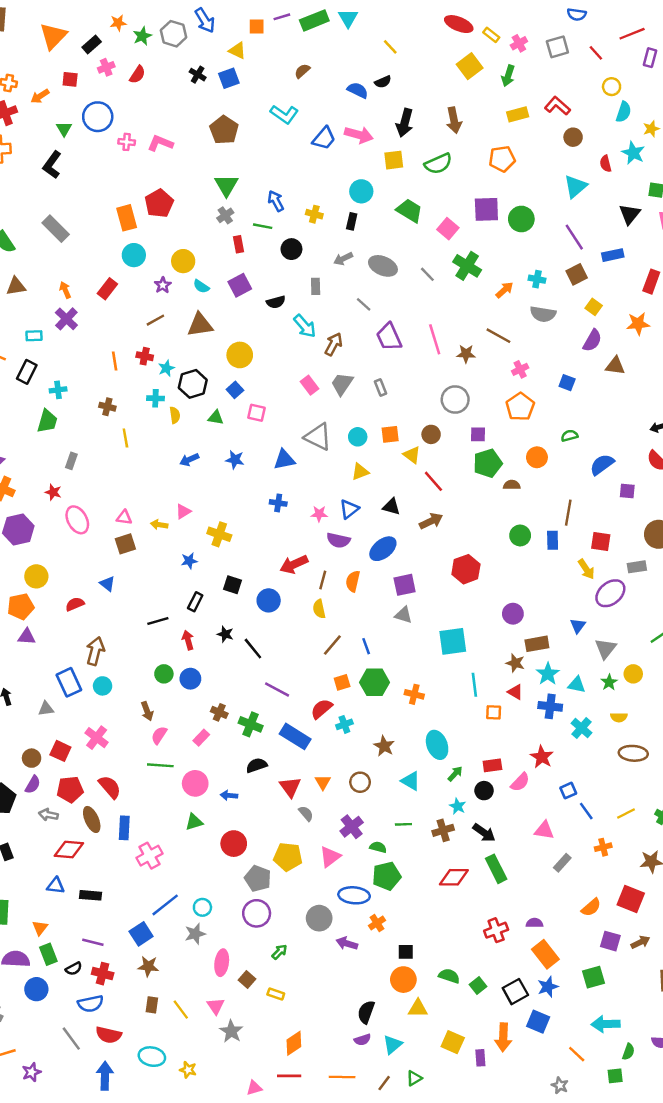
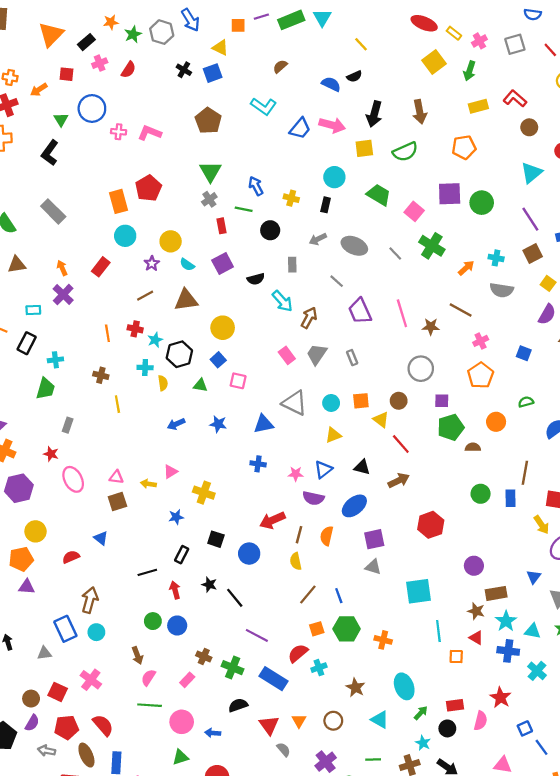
pink semicircle: (520, 782) -> (481, 721), turned -30

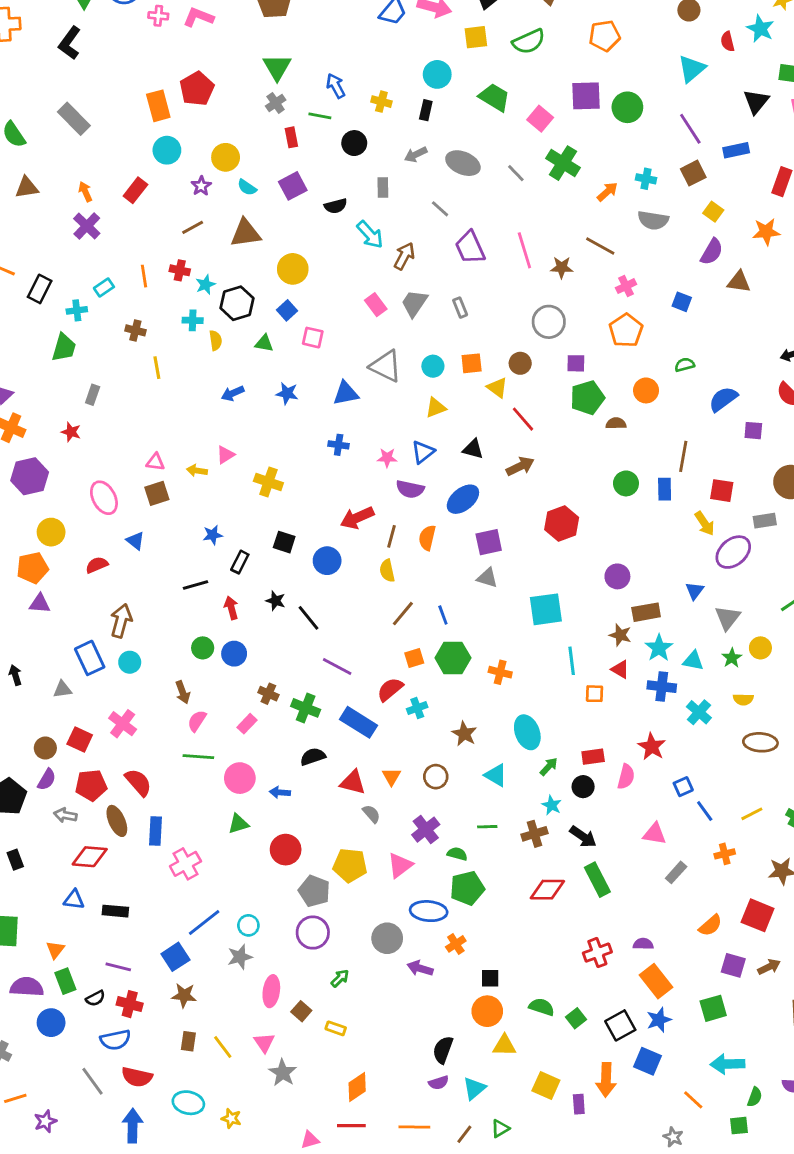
cyan rectangle: (33, 310) -> (104, 287), moved, turned -32
pink ellipse: (73, 479) -> (104, 498), moved
blue star: (176, 517) -> (213, 535), moved
red triangle: (269, 725) -> (353, 782), turned -40

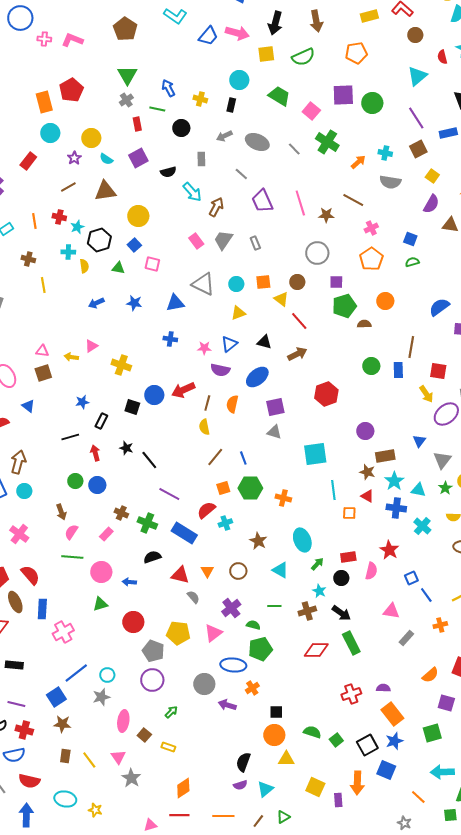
green semicircle: (685, 365) -> (412, 262), moved
blue circle: (327, 561) -> (154, 395), moved

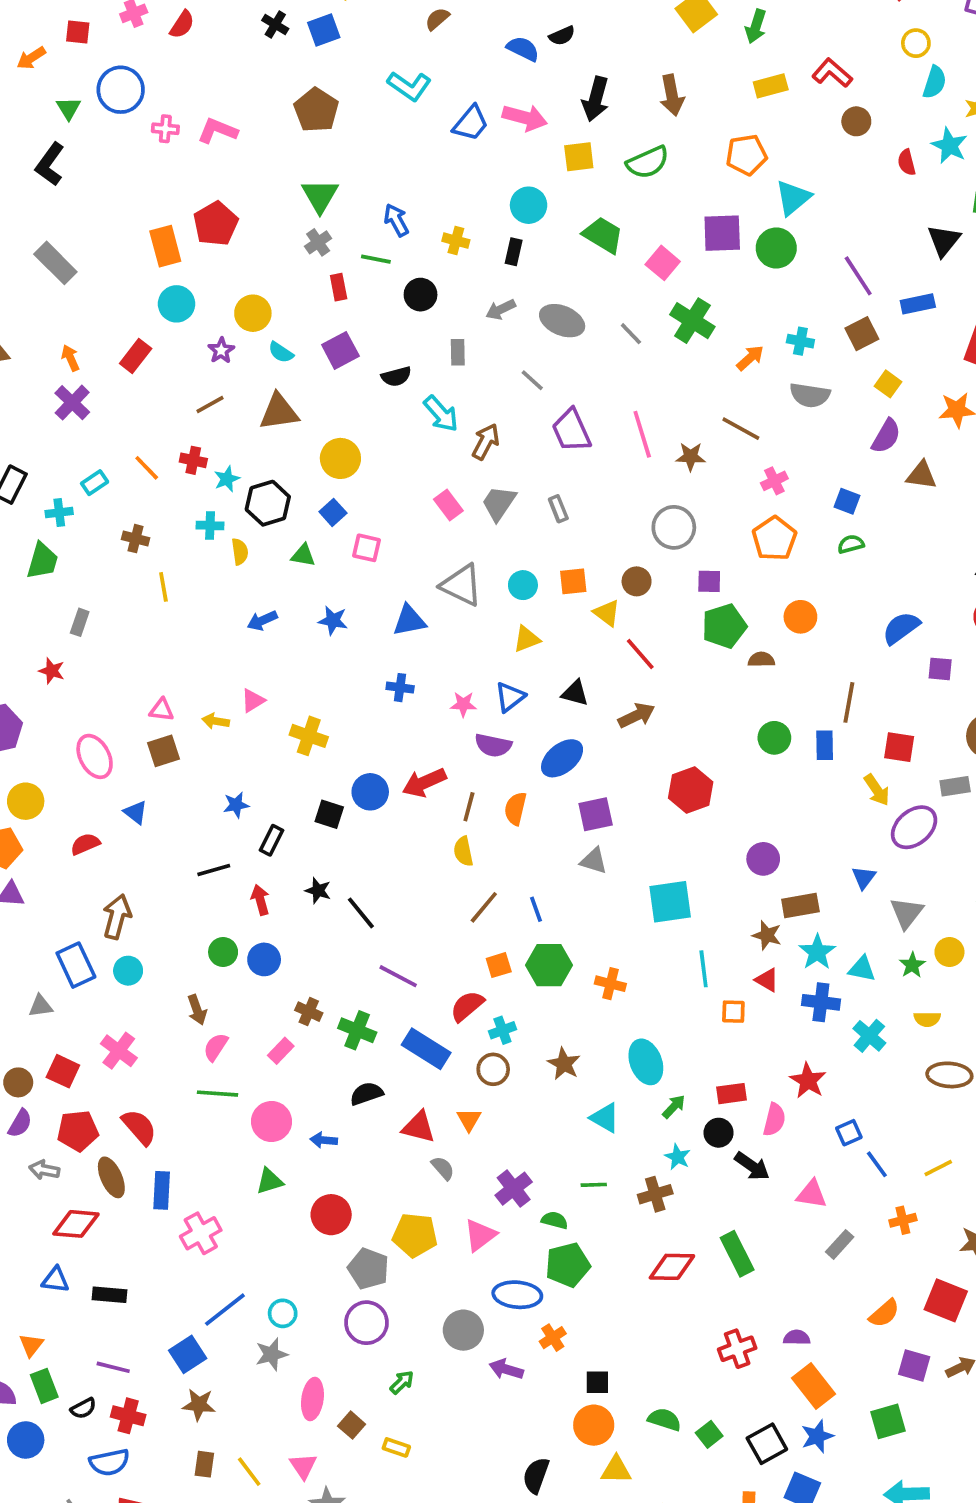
cyan triangle: (417, 76) -> (793, 198), moved
orange line: (34, 221) -> (147, 468), turned -35
brown circle: (238, 571) -> (493, 1069), moved
black arrow: (341, 613) -> (752, 1166), moved

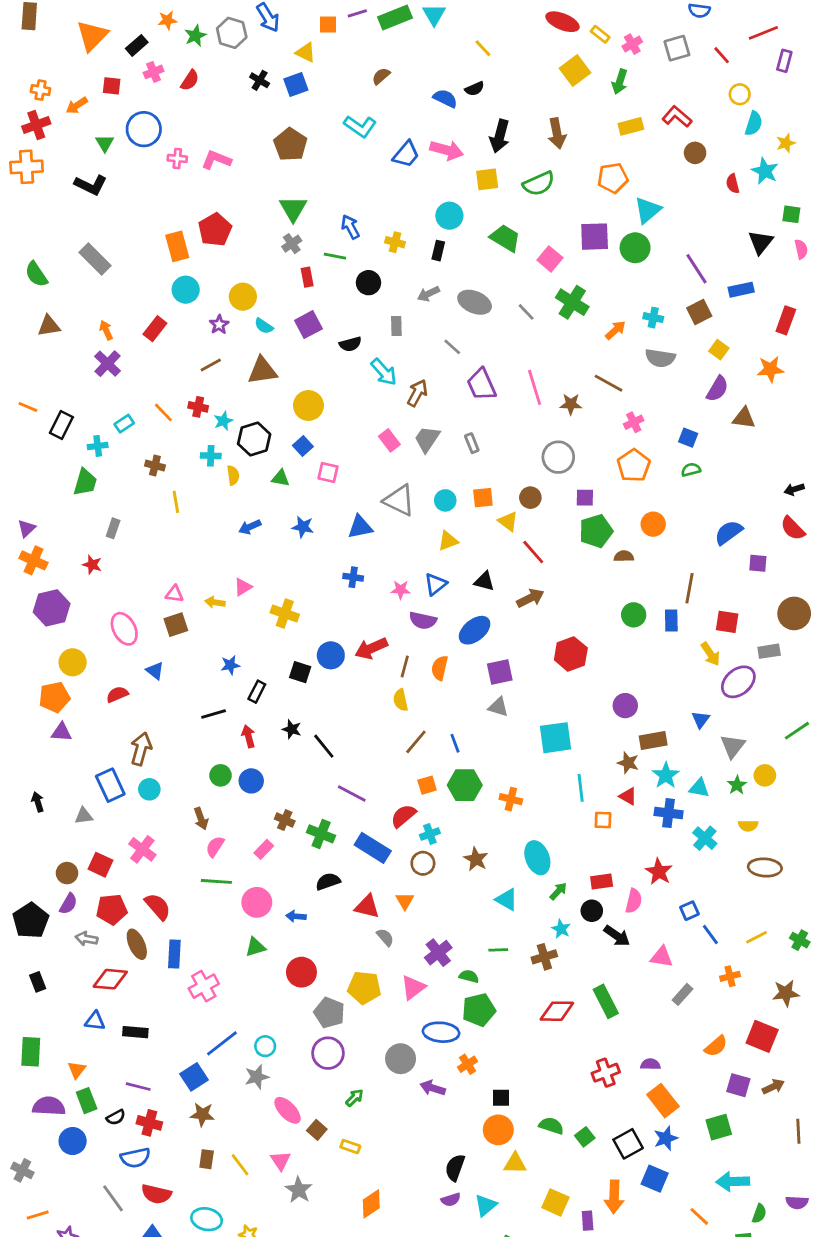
black L-shape: (50, 164) -> (91, 185), turned -100
pink ellipse: (312, 1399) -> (288, 1110), turned -52

